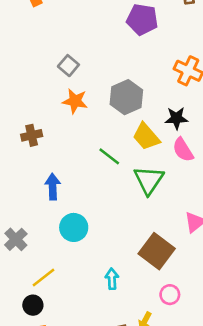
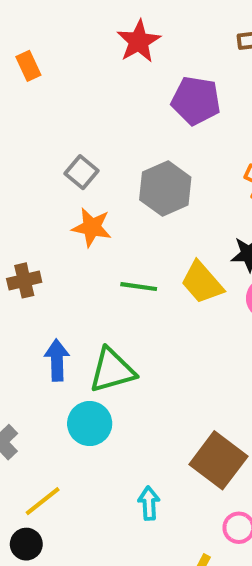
gray hexagon: (126, 97) -> (165, 188), moved
green line: (109, 156) -> (139, 287), moved, turned -30
green triangle: (149, 180) -> (112, 370), moved, turned 40

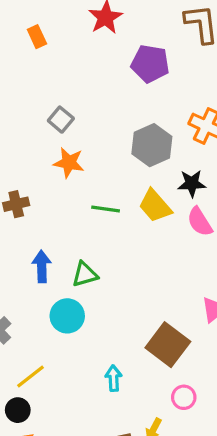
orange rectangle: (28, 66) -> (37, 37), moved
gray hexagon: (165, 188) -> (152, 145), moved
green triangle: (112, 370) -> (85, 274), size x0.7

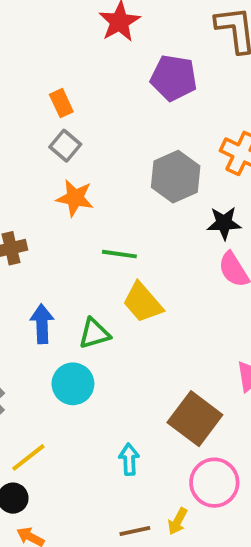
orange rectangle: (37, 37) -> (61, 103), moved
yellow trapezoid: (155, 206) -> (143, 302), moved
pink circle: (184, 397) -> (214, 483), size x1.6

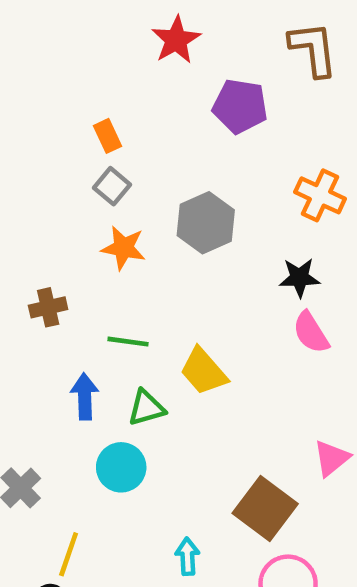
gray hexagon: (176, 177) -> (206, 223), moved
green line: (119, 254) -> (128, 342), moved
yellow line: (28, 457) -> (69, 554), turned -33

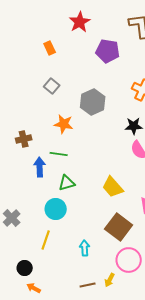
orange rectangle: (107, 136) -> (50, 48), moved
orange star: (123, 248) -> (64, 124), moved
yellow trapezoid: (203, 371) -> (113, 187), moved
blue arrow: (85, 396) -> (40, 167), moved
yellow line: (69, 554) -> (46, 240), moved

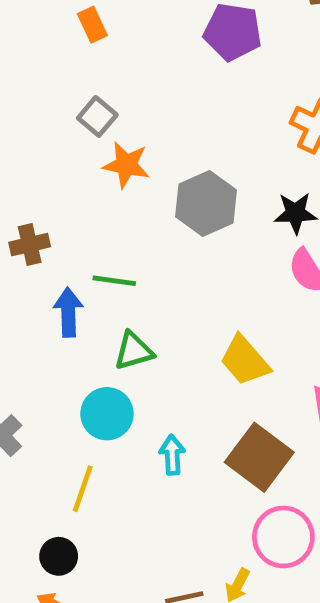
gray hexagon: (93, 102) -> (206, 203), moved
orange star: (64, 124) -> (126, 165), moved
cyan arrow: (85, 248) -> (172, 455), moved
black circle: (25, 268) -> (59, 556), moved

